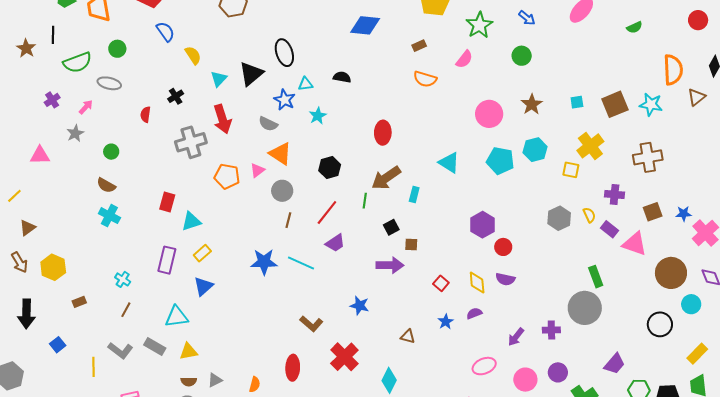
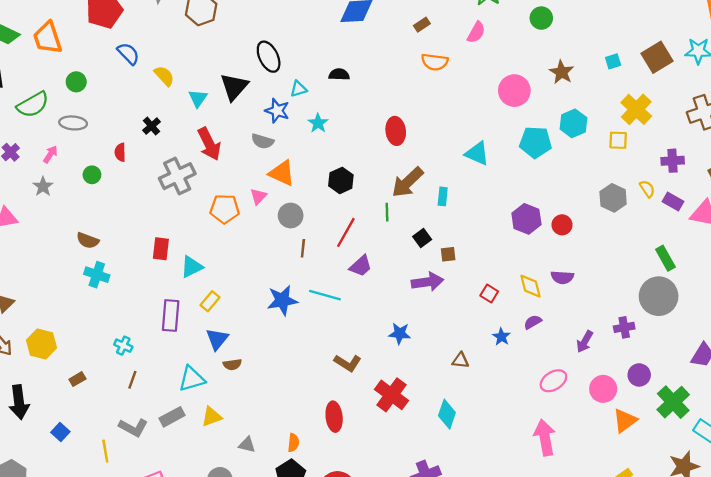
green circle: (111, 152) -> (92, 175), moved
red circle: (503, 247) -> (562, 225), moved
gray rectangle: (155, 346) -> (172, 417), turned -50
gray triangle: (215, 380) -> (247, 445), turned 49
brown semicircle: (189, 382) -> (232, 364), moved

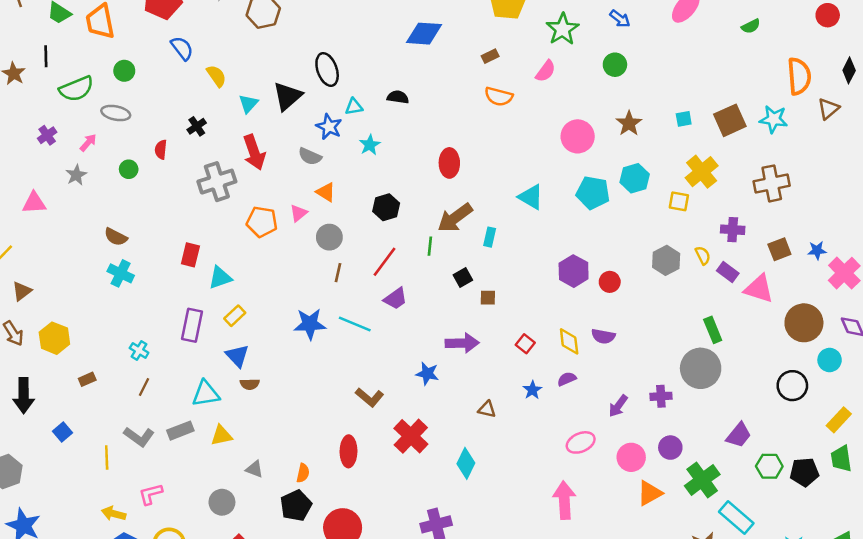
orange triangle: (282, 173) -> (326, 192), size x0.7
purple arrow: (427, 282) -> (462, 343), moved
blue triangle: (217, 339) -> (237, 356), turned -30

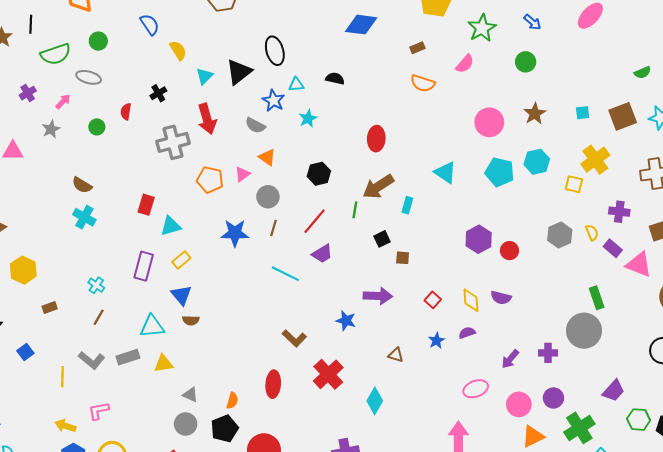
green semicircle: (751, 26) -> (643, 73), moved
blue star: (310, 324) -> (235, 233), moved
gray circle: (222, 502) -> (186, 424), moved

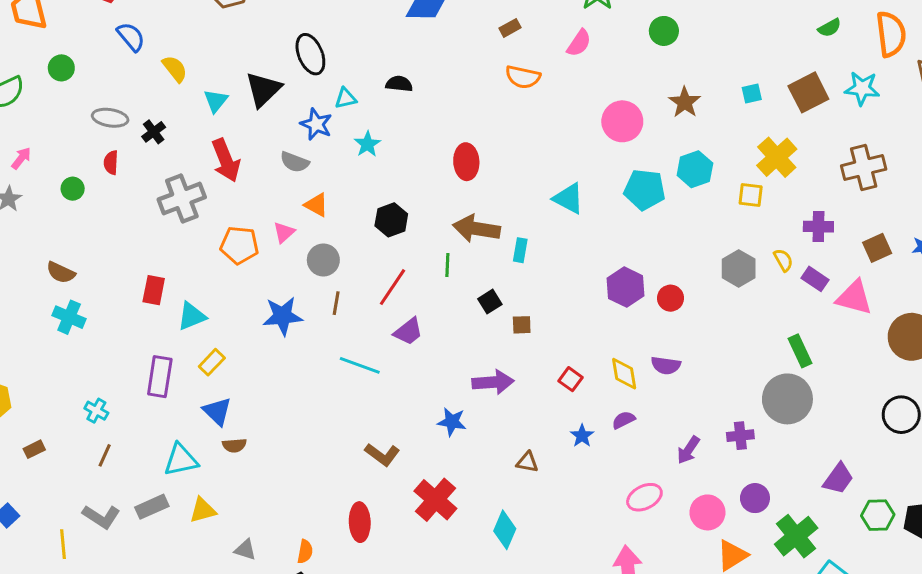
gray ellipse: (89, 77) -> (110, 118), moved
brown arrow: (378, 187) -> (477, 229), turned 48

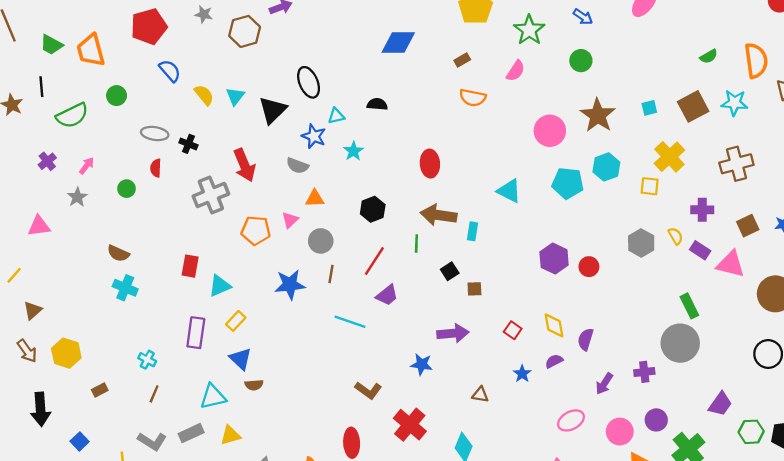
cyan triangle: (216, 101) -> (235, 96), moved
brown star: (685, 102) -> (598, 115), size x1.4
black cross: (154, 132) -> (188, 144), turned -30
orange triangle: (316, 205) -> (315, 198), turned -30
purple semicircle: (666, 365) -> (586, 339), moved, turned 100

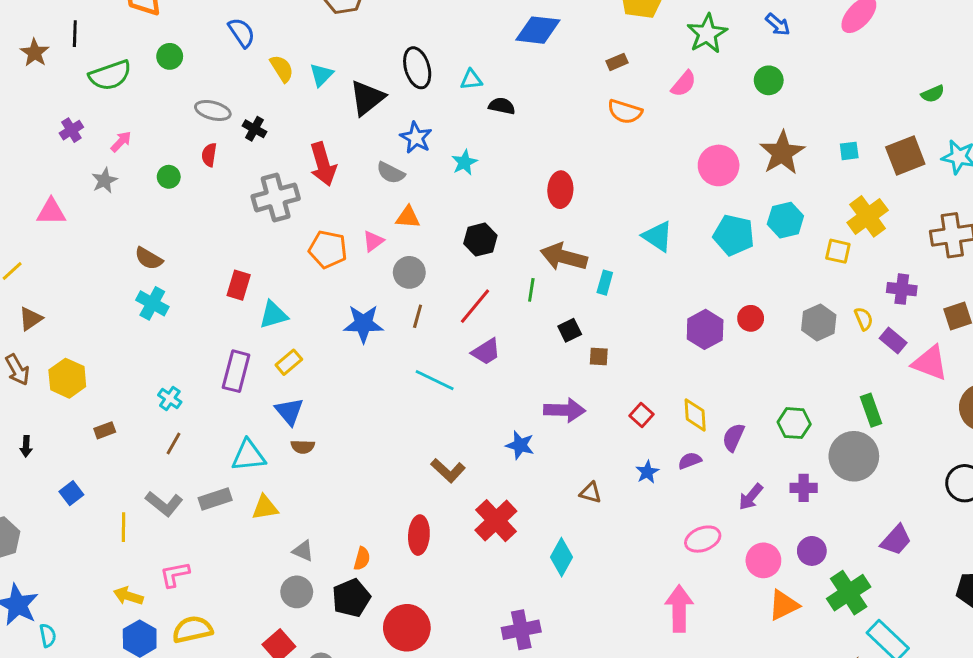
cyan triangle: (336, 116) -> (471, 80), moved
red circle: (589, 267) -> (751, 318), moved
black arrow: (40, 409) -> (26, 446), size x0.5
green hexagon: (751, 432) -> (794, 423), moved

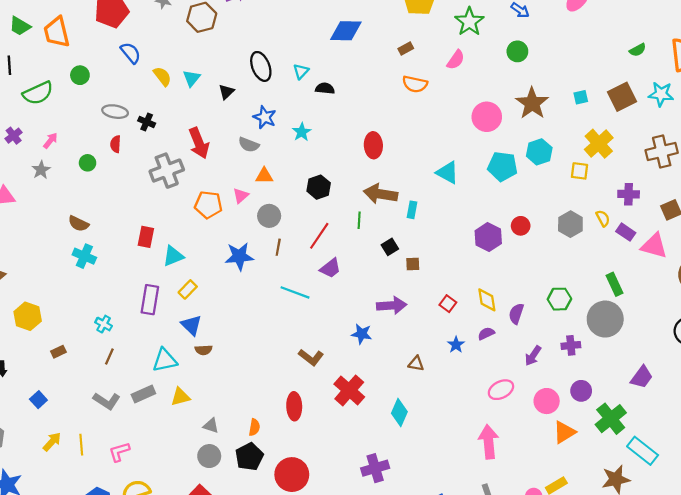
cyan triangle: (471, 80) -> (301, 71), turned -35
black triangle: (367, 98) -> (226, 92), size x0.6
yellow line: (124, 527) -> (81, 445), moved
yellow arrow: (128, 596) -> (52, 442), moved, turned 120

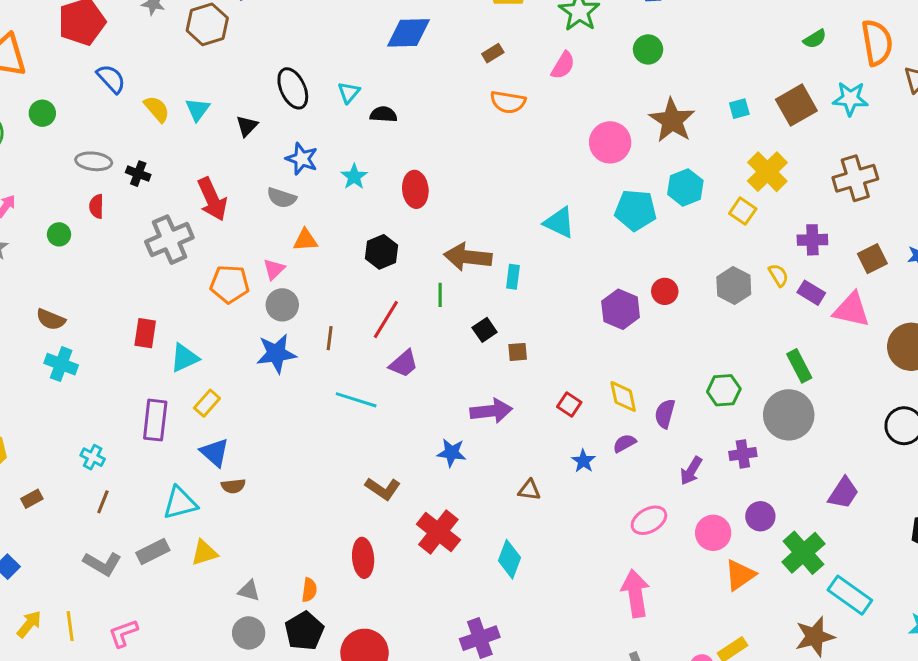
red ellipse: (373, 145) -> (415, 189), moved
yellow square: (580, 171) -> (743, 211), turned 30
gray circle: (269, 216) -> (282, 305), moved

